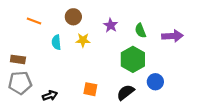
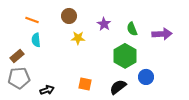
cyan semicircle: (56, 42) -> (36, 40), moved
brown rectangle: (18, 59) -> (17, 56), turned -48

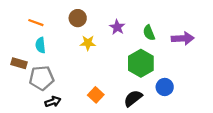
brown rectangle: (17, 56) -> (19, 63), turned 56
gray pentagon: (19, 78) -> (42, 78), moved
orange square: (85, 84) -> (96, 95), turned 32

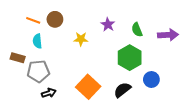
brown circle: (78, 18) -> (55, 19), moved
orange square: (96, 95) -> (88, 87), size x1.6

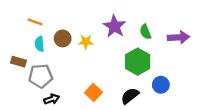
brown circle: (55, 19) -> (63, 38), moved
purple star: (108, 25) -> (114, 26), size x1.5
orange square: (88, 87) -> (94, 93), size x0.7

